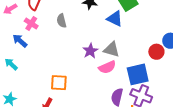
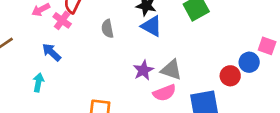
blue triangle: (115, 19) -> (151, 26), moved
pink cross: (31, 23) -> (62, 20), moved
cyan arrow: (11, 64) -> (38, 82), turned 56

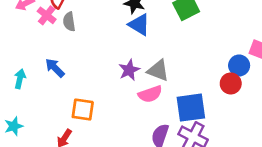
gray semicircle: (107, 29) -> (69, 22), moved
blue arrow: (51, 52) -> (55, 68), moved
red circle: (230, 76) -> (231, 83), moved

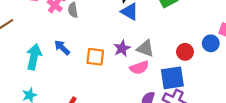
cyan arrow: (20, 79) -> (34, 57), size x1.6
red circle: (231, 83) -> (185, 52), moved
orange square: (83, 110) -> (95, 57), moved

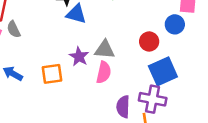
pink semicircle: (139, 68) -> (104, 72), turned -42
blue square: (172, 78) -> (163, 71), moved

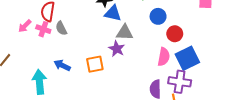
blue circle: (175, 24) -> (158, 16), moved
gray triangle: (105, 50) -> (125, 33), moved
pink semicircle: (104, 72) -> (164, 57), moved

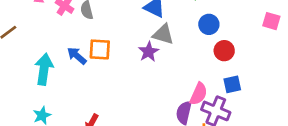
pink semicircle: (164, 57) -> (198, 94), moved
blue square: (187, 58) -> (232, 84), size x0.6
orange square: (95, 64) -> (100, 49), moved

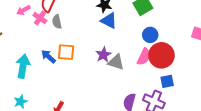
gray triangle: (163, 34) -> (116, 62), moved
red circle: (224, 51) -> (161, 55), size x1.6
pink semicircle: (198, 94) -> (144, 57), moved

